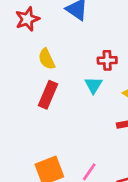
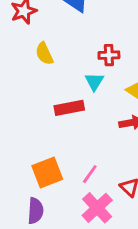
red rectangle: (48, 95) -> (69, 108), moved, turned 56

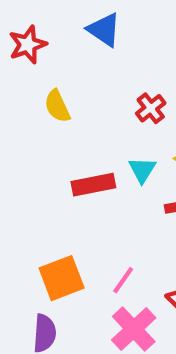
red cross: (109, 55) -> (151, 108), turned -36
cyan triangle: (94, 82) -> (142, 170), moved

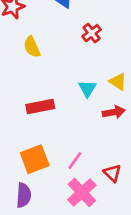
red cross: (151, 108) -> (92, 33), moved
red rectangle: (93, 185) -> (40, 107), moved

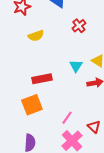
yellow semicircle: (32, 47) -> (36, 36), turned -84
orange square: (35, 159) -> (32, 105), moved

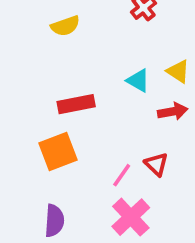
cyan triangle: (76, 66) -> (138, 81), turned -32
red triangle: (94, 127) -> (156, 164), moved

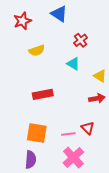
cyan triangle: (138, 81) -> (73, 64), moved
orange square: (58, 151) -> (37, 133), moved, turned 30
pink line: (122, 175) -> (68, 134), turned 48

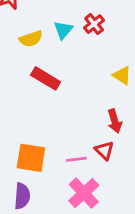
cyan triangle: (73, 64) -> (63, 30), moved, turned 40
red rectangle: (43, 94) -> (46, 78), moved, turned 42
red arrow: (97, 98) -> (115, 121), moved, turned 84

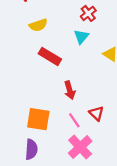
cyan triangle: (63, 30) -> (81, 37), moved
red arrow: (115, 121) -> (70, 90), moved
pink line: (76, 159) -> (74, 120), turned 63

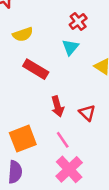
red triangle: (96, 113) -> (87, 113), moved
orange square: (38, 119) -> (23, 139), turned -30

